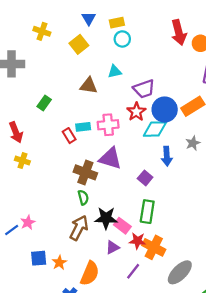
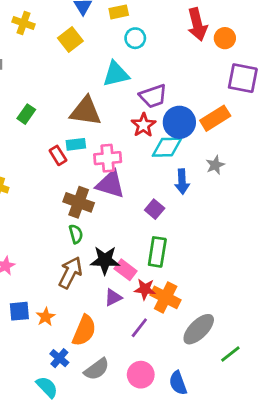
cyan circle: (122, 39) -> (135, 38), moved
cyan triangle: (115, 72) -> (116, 74), size x1.5
brown triangle: (89, 86) -> (86, 111), moved, size x1.4
pink cross: (108, 125) -> (108, 158), moved

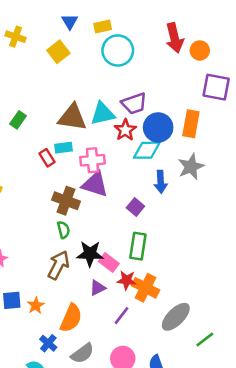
cyan circle: (135, 38) -> (118, 50), size x1.6
cyan triangle: (116, 74) -> (103, 114), moved
orange rectangle: (215, 118) -> (191, 124), turned -48
gray star: (215, 165) -> (191, 167), size x1.5

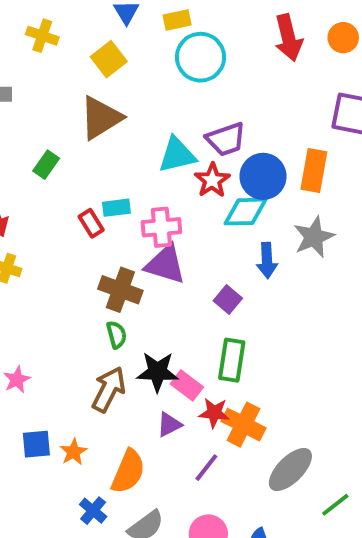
orange circle: (200, 50) -> (343, 38), moved
brown triangle: (72, 117) -> (101, 118), moved, turned -40

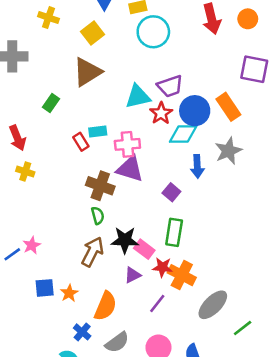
orange rectangle: (314, 171) -> (228, 107), turned -44

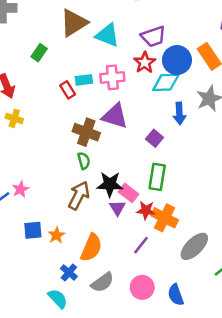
cyan triangle: (138, 96) -> (107, 35), moved, turned 35
pink cross: (127, 144) -> (112, 77), moved
purple triangle: (133, 275) -> (117, 208), moved, turned -35

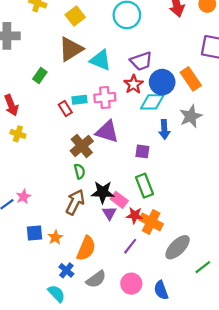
brown cross: (86, 132) -> (82, 146), turned 30
purple square: (155, 138) -> (142, 151), turned -32
green rectangle: (157, 177) -> (145, 186), turned -30

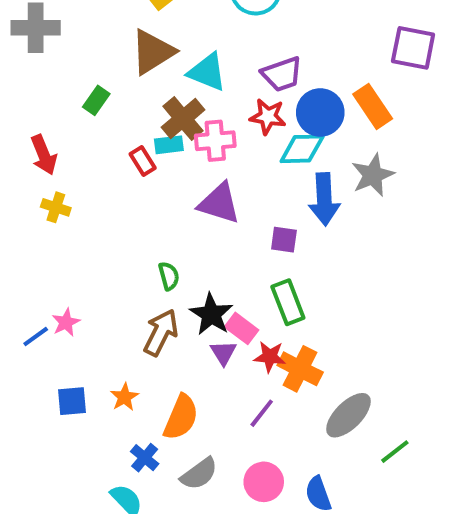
red star: (134, 84) -> (268, 117), turned -30
blue arrow: (164, 129) -> (324, 199), size x1.4
brown cross: (82, 146) -> (183, 119), moved
black star: (103, 192) -> (211, 314), turned 30
blue square: (34, 233) -> (72, 401), moved

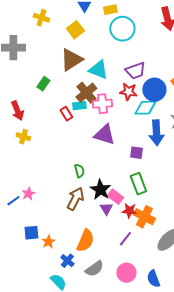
orange star: (124, 397) -> (48, 242), moved

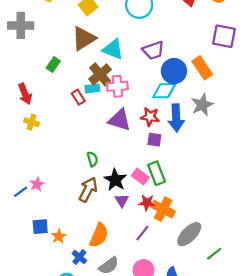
red star: (128, 92) -> (150, 117), moved
pink rectangle: (115, 197) -> (140, 177), moved

